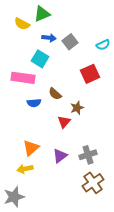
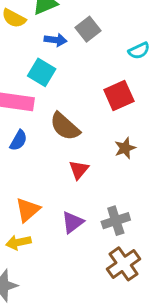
gray square: (70, 42) -> (88, 29), moved
brown semicircle: (55, 94) -> (65, 126), size x1.5
blue semicircle: (34, 103) -> (18, 140), moved, turned -56
brown star: (77, 108) -> (125, 148), moved

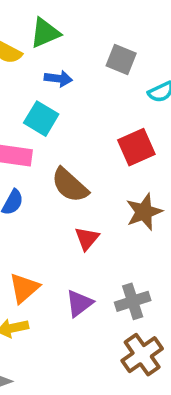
gray square: (88, 29) -> (121, 60), moved, turned -30
brown star: (125, 148) -> (144, 212), size x1.4

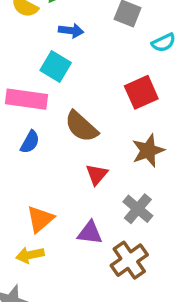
gray cross: (133, 301) -> (138, 209), moved, turned -32
purple triangle: (79, 303) -> (90, 233), turned 44
brown cross: (142, 355) -> (129, 260), moved

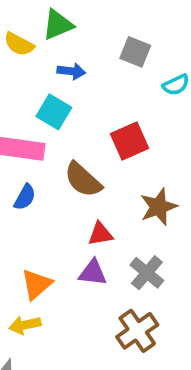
red square: (141, 92) -> (129, 141), moved
red triangle: (97, 174) -> (100, 234), turned 40
purple triangle: (90, 233) -> (93, 273), moved

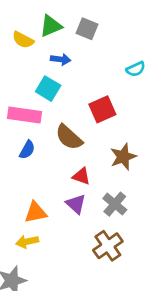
gray square: (135, 52) -> (87, 29), moved
red triangle: (100, 234) -> (81, 176), turned 30
purple triangle: (93, 273) -> (76, 204), turned 35
orange triangle: (36, 284) -> (36, 212), turned 30

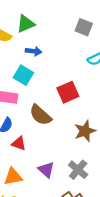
gray square: (87, 29) -> (84, 27), moved
red triangle: (81, 176) -> (19, 144), moved

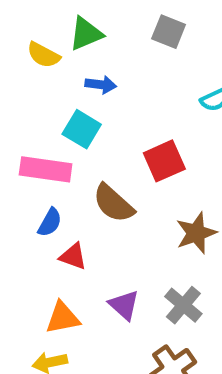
gray square: (84, 27) -> (169, 32), moved

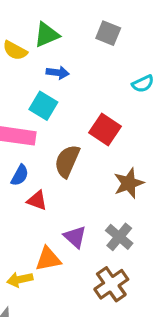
red square: (164, 161) -> (105, 129), turned -32
brown semicircle: (113, 203) -> (67, 161), turned 72
orange triangle: (63, 318) -> (48, 259), moved

